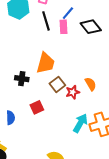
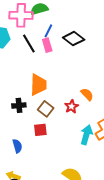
brown square: (57, 84) -> (46, 109), moved
red square: (37, 107) -> (40, 130), turned 32

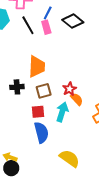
orange semicircle: (87, 94) -> (77, 99), moved
brown square: (46, 109) -> (44, 91), turned 35
cyan arrow: (86, 135) -> (62, 112), moved
blue semicircle: (17, 146) -> (41, 132), moved, size x1.5

